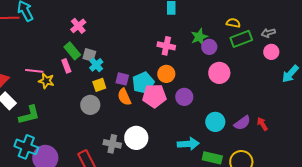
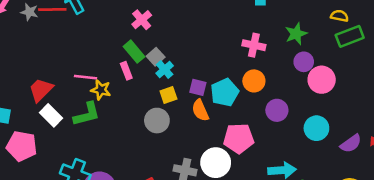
purple circle: (209, 47) -> (304, 62), moved
gray square: (89, 55) -> (156, 57), turned 32
pink pentagon: (154, 96) -> (239, 138), moved
green L-shape: (29, 115) -> (87, 114), moved
cyan circle: (215, 122) -> (316, 128), moved

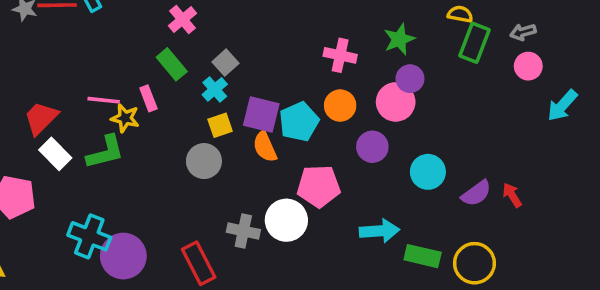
green rectangle: (350, 36) -> (474, 43), turned -48
gray square: (156, 57) -> (225, 63), moved
pink rectangle: (126, 71) -> (148, 98), moved
pink circle: (322, 80) -> (396, 102), moved
purple square: (198, 87) -> (261, 114), size x1.5

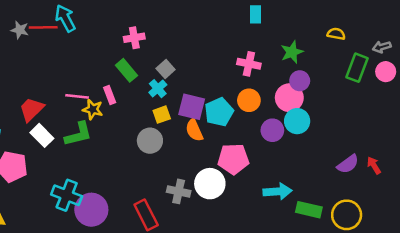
pink cross: (182, 20) -> (134, 38), turned 30
green rectangle: (474, 43) -> (357, 68), moved
cyan circle: (428, 172) -> (297, 121), moved

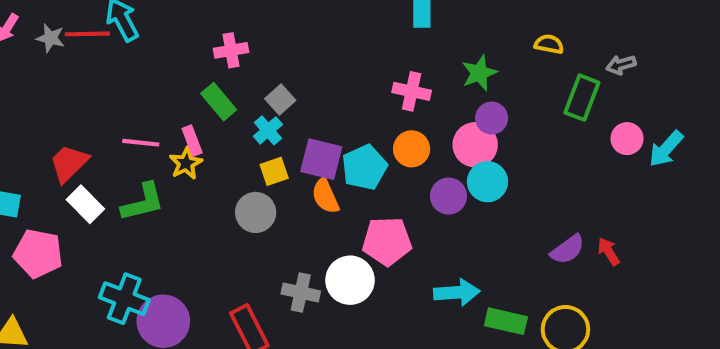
pink circle: (386, 72) -> (627, 139), moved
yellow star: (93, 109) -> (186, 163), moved, turned 30

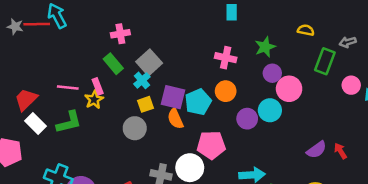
gray square: (280, 100) -> (149, 62), size x1.5
pink circle: (475, 145) -> (289, 89), moved

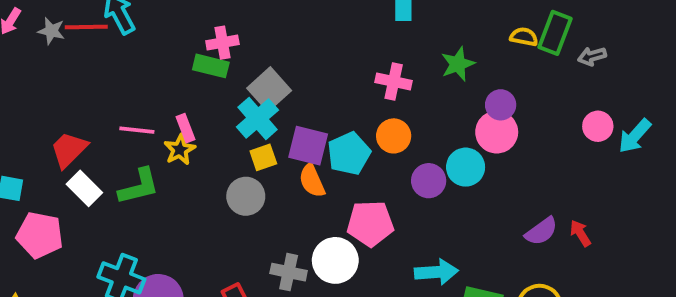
green rectangle: (325, 61) -> (555, 33), moved
green rectangle: (113, 64) -> (211, 66), moved, turned -36
purple circle: (272, 73) -> (501, 105), moved
cyan cross: (142, 80) -> (257, 118), size x1.5

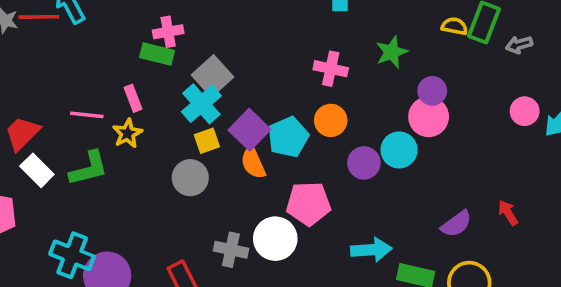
pink rectangle: (186, 128) -> (133, 98), moved
purple square: (308, 146) -> (249, 130), turned 30
purple semicircle: (541, 231) -> (456, 224), moved

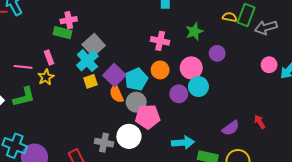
gray arrow: (519, 45) -> (266, 27), size x1.5
pink circle: (429, 117) -> (191, 68), moved
gray circle: (190, 178) -> (136, 102), moved

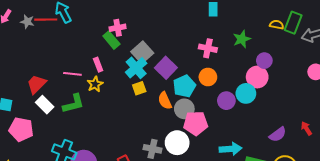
green rectangle: (63, 33) -> (111, 40), turned 36
pink circle: (191, 68) -> (257, 77), moved
purple square: (114, 75) -> (166, 68), moved

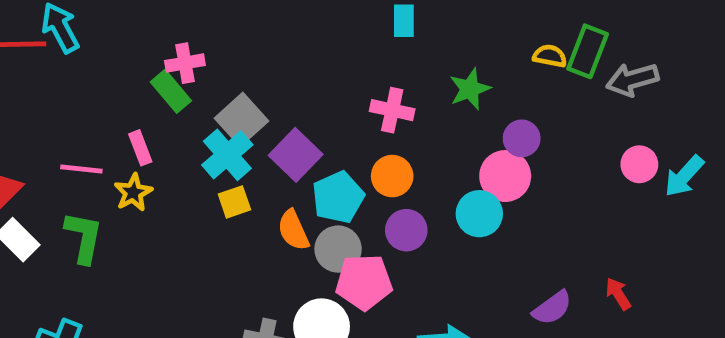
purple circle: (226, 101) -> (406, 230), moved
green L-shape: (73, 104) -> (84, 237), turned -65

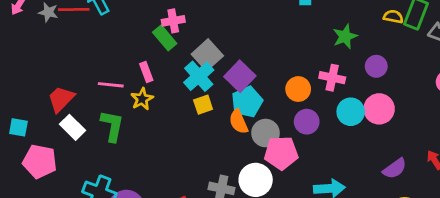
pink cross: (392, 110) -> (332, 78), moved
pink circle: (505, 176) -> (379, 109), moved
cyan pentagon: (338, 197) -> (247, 102), moved

